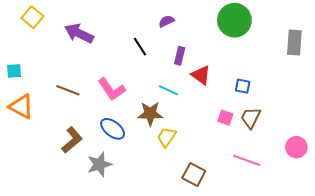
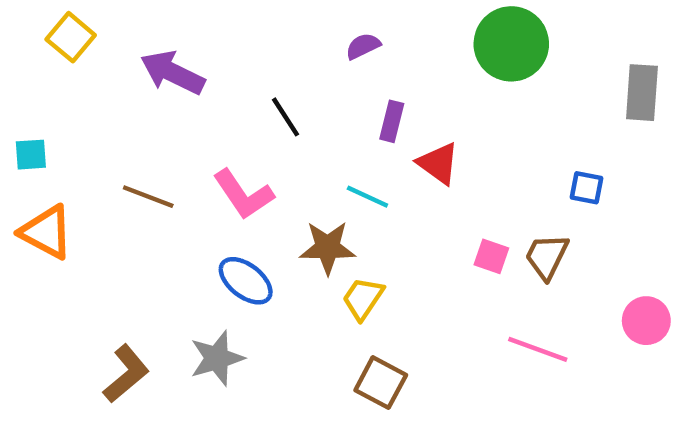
black line: (140, 47) -> (285, 117), moved
blue square: (243, 86) -> (587, 188), moved
brown L-shape: (72, 140) -> (126, 374), moved
brown square: (194, 175) -> (381, 383), moved

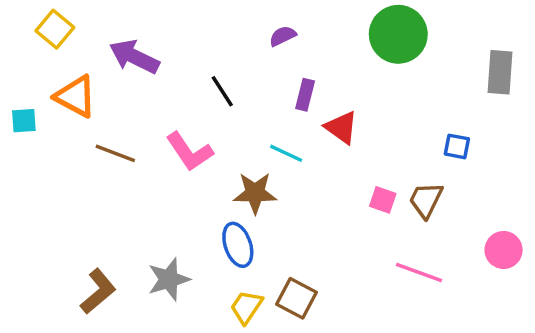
orange triangle: (46, 232) -> (76, 96), moved
blue ellipse: (246, 281) -> (238, 245), moved, turned 33
yellow trapezoid: (363, 298) -> (246, 307), moved

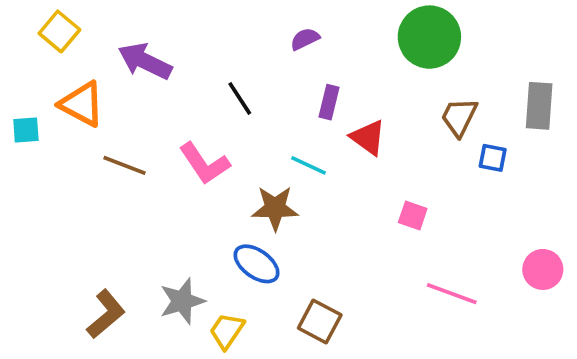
gray rectangle: (500, 72) -> (539, 106), moved
brown trapezoid: (426, 200) -> (459, 117), moved
blue ellipse: (238, 245) -> (257, 264), turned -36
yellow trapezoid: (246, 307) -> (227, 331), moved

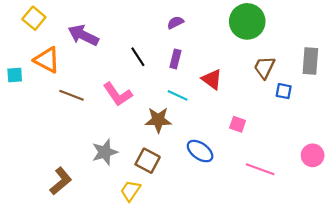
purple rectangle: (329, 102) -> (175, 59), moved
blue ellipse: (257, 264) -> (200, 151), moved
gray star: (182, 301) -> (105, 152), moved
brown square: (320, 322) -> (148, 161), moved

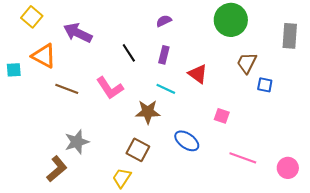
gray rectangle: (310, 61) -> (290, 36), moved
gray star: (105, 152) -> (77, 142), moved
pink circle: (313, 155) -> (288, 168), moved

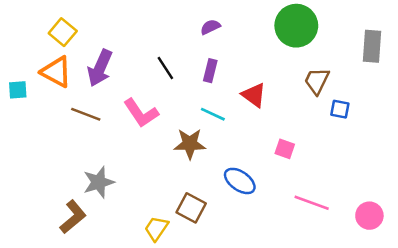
yellow square: (32, 17) -> (63, 32), moved
purple arrow: (78, 33) -> (100, 68), moved, turned -92
brown square: (138, 150) -> (191, 208), moved

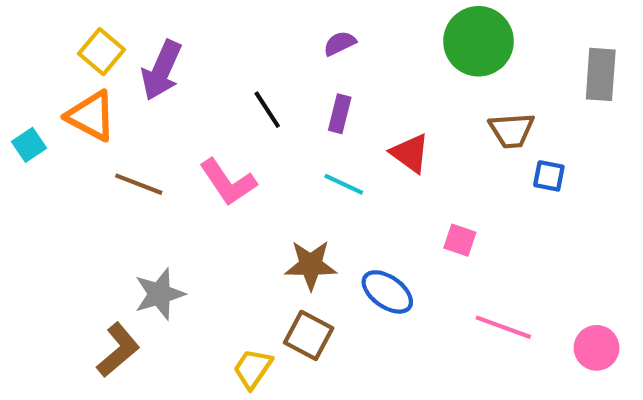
purple arrow: (100, 68) -> (162, 70), moved
brown trapezoid: (317, 81) -> (512, 130), turned -120
cyan square: (18, 90) -> (29, 145), turned -30
brown star: (190, 144) -> (311, 265), moved

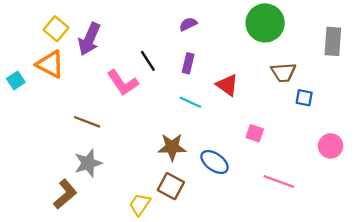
pink L-shape: (228, 182) -> (123, 83), moved
brown line: (139, 184) -> (87, 122), moved
pink circle: (597, 348) -> (331, 146), moved

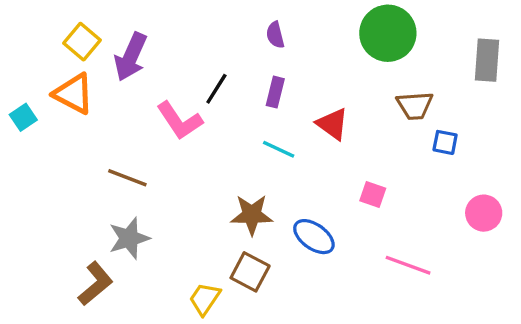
purple semicircle: (188, 24) -> (275, 35), turned -78
black line: (148, 61) -> (216, 89), turned 65

